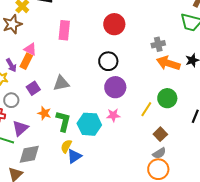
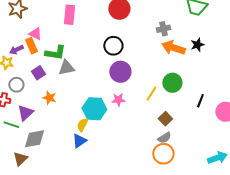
orange rectangle: (26, 61) -> (31, 46), turned -49
purple arrow: (11, 65) -> (16, 50), turned 96
green L-shape: (63, 121) -> (55, 53), moved, turned 85
yellow semicircle: (66, 146) -> (82, 125), moved

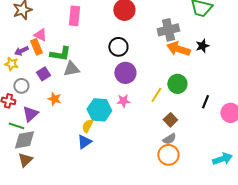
gray cross: (163, 29) -> (168, 30), size x1.5
gray diamond: (34, 139) -> (24, 140), moved

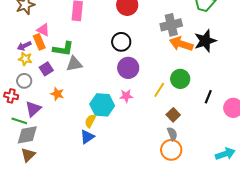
black star: (202, 46) -> (205, 41), size x1.6
yellow star: (11, 64) -> (25, 59), moved
gray semicircle: (169, 139) -> (172, 134), turned -80

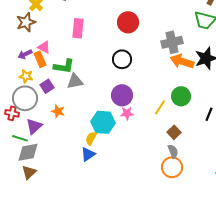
purple arrow: (24, 46) -> (25, 54), moved
purple circle: (128, 68) -> (122, 95), moved
gray circle: (24, 81) -> (25, 98), size x1.6

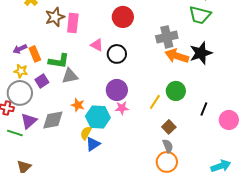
brown star: (26, 22) -> (55, 17), moved
pink triangle: (44, 47) -> (97, 45), moved
orange star: (58, 111) -> (78, 105), moved
gray diamond: (28, 152) -> (53, 120), moved
blue triangle: (88, 154) -> (93, 144), moved

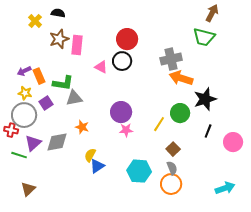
black star: (201, 53) -> (205, 99), moved
black circle: (117, 54) -> (122, 61), moved
cyan hexagon: (98, 117) -> (139, 171), moved

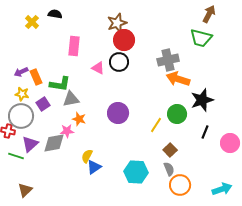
brown star: (59, 39) -> (117, 23), moved
orange star: (82, 127) -> (79, 119), moved
pink star: (126, 130) -> (67, 131), moved
orange circle: (171, 184) -> (180, 185), moved

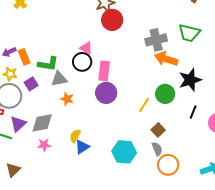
green trapezoid: (201, 38) -> (189, 33), moved
pink rectangle: (74, 46) -> (104, 71), moved
black circle: (119, 62) -> (82, 62), moved
pink star: (67, 131) -> (44, 145), moved

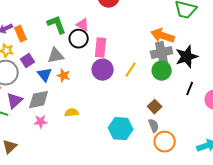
gray cross: (156, 40) -> (162, 53), moved
green L-shape: (48, 64) -> (57, 25), moved, turned -120
yellow line: (144, 105) -> (131, 70), moved
yellow semicircle: (75, 136) -> (72, 113), turned 56
blue triangle: (82, 147) -> (45, 75), moved, turned -35

